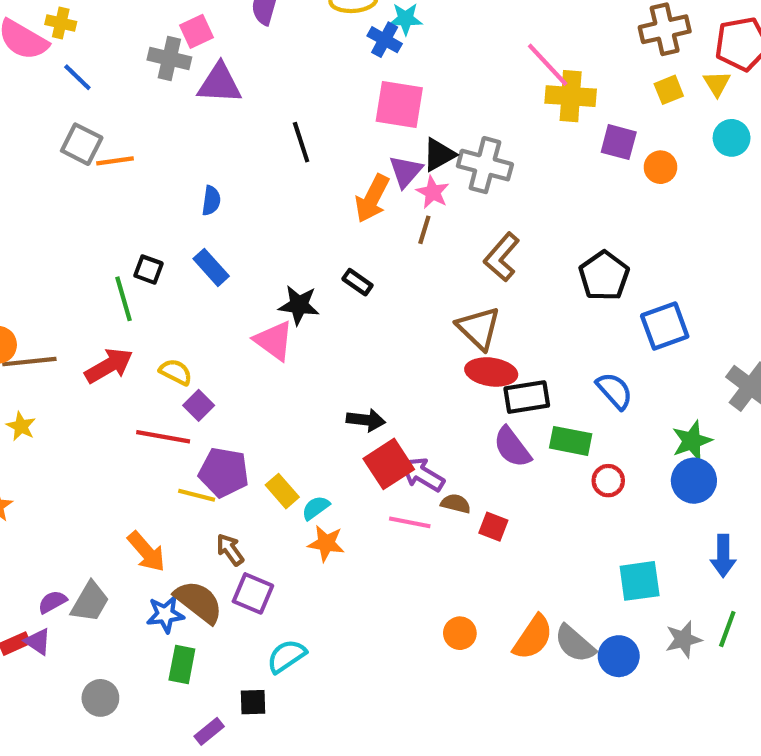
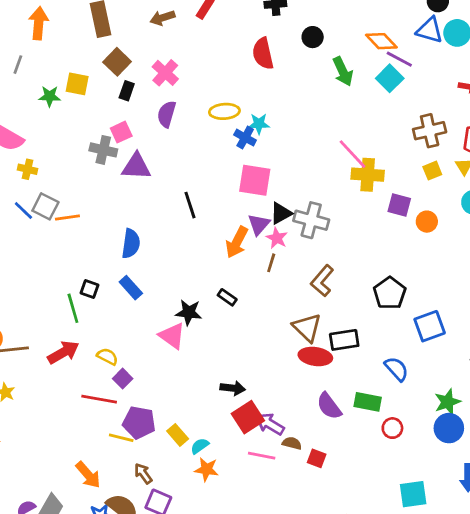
yellow cross: (61, 23) -> (28, 169), moved
blue line: (77, 77) -> (23, 211), moved
blue semicircle: (211, 201) -> (131, 244), size x1.5
black rectangle: (527, 397) -> (344, 340), moved

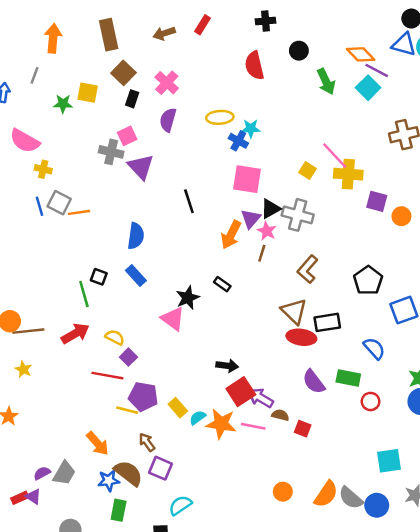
purple triangle: (136, 166) -> (141, 167), turned 44
yellow square: (432, 171) -> (308, 170), moved, turned -35
blue line: (23, 211) -> (39, 206), turned 30
black star: (189, 312) -> (188, 298), turned -30
orange star: (207, 469) -> (221, 424), moved, size x1.4

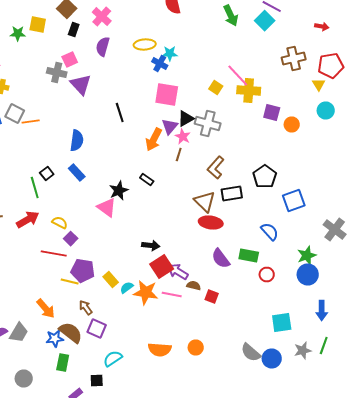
black square: (99, 277) -> (47, 174), turned 32
black rectangle: (327, 322) -> (232, 194), moved
orange semicircle: (326, 494) -> (160, 350), moved, turned 60

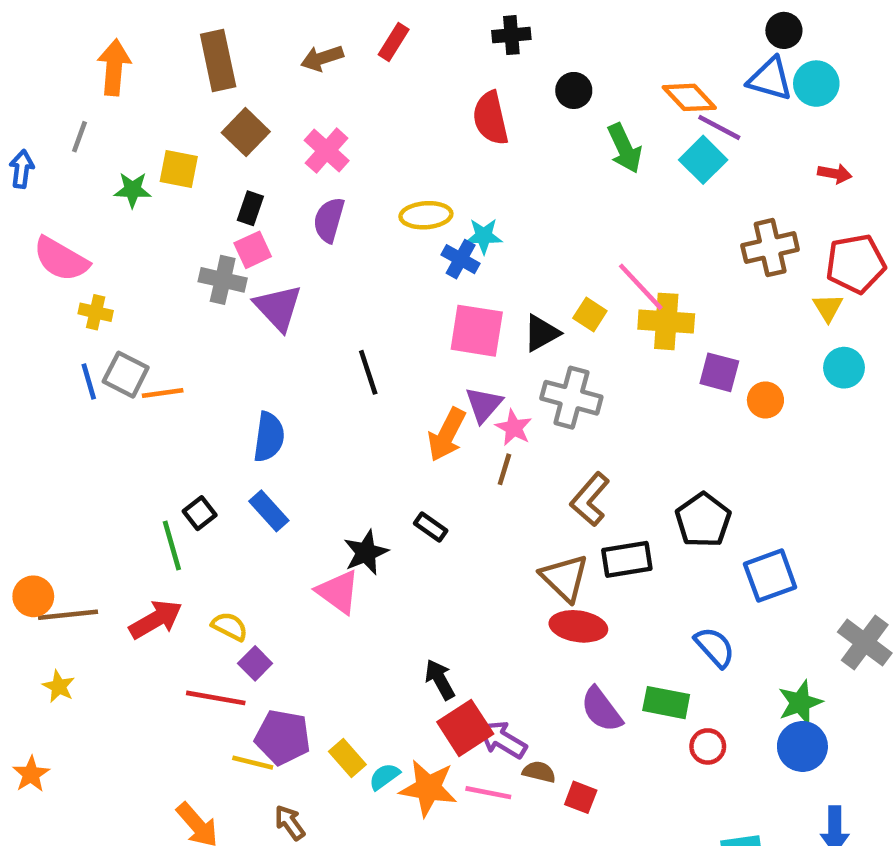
black rectangle: (74, 30) -> (250, 208), moved
black triangle: (186, 118) -> (541, 333), moved
black arrow: (151, 246) -> (440, 679), turned -126

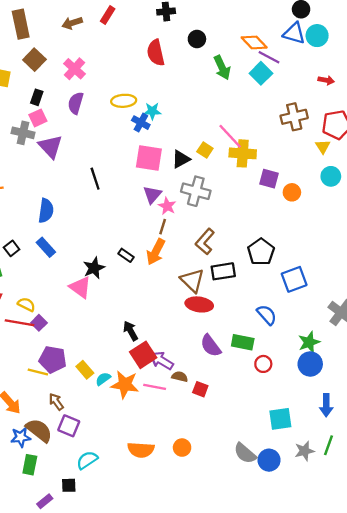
orange arrow: (447, 435) -> (156, 252), moved
red line: (216, 698) -> (20, 323), moved

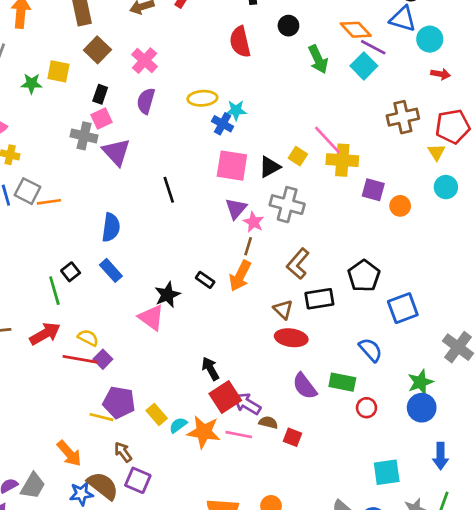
cyan circle: (317, 36) -> (430, 39), moved
brown triangle: (192, 280) -> (283, 309), size x0.7

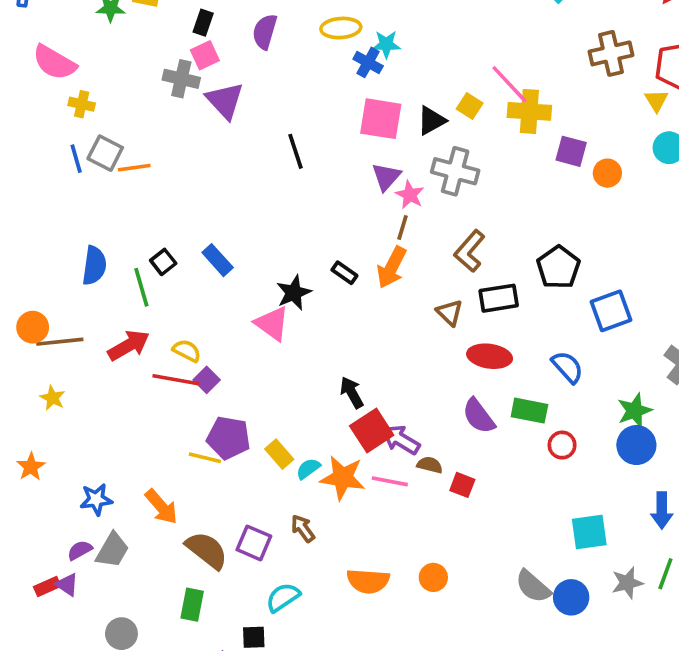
blue semicircle: (111, 227) -> (94, 266), moved
red ellipse: (291, 338) -> (490, 356), moved
brown arrow: (123, 452) -> (303, 528), moved
blue star: (81, 494) -> (96, 499), moved

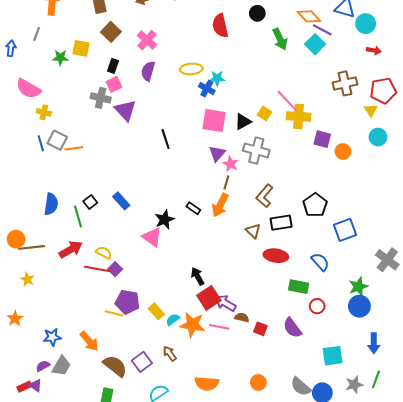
purple semicircle: (479, 416) -> (292, 328), moved
purple square: (254, 543) -> (142, 362), turned 30
orange circle: (433, 577) -> (258, 382), moved

